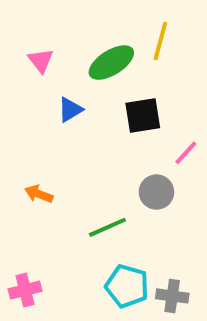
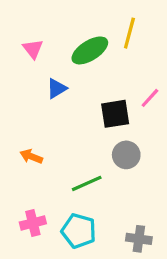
black square: (143, 116) -> (115, 114), moved
pink line: (186, 153) -> (150, 98), moved
cyan pentagon: (127, 286) -> (79, 231), moved
pink cross: (25, 290) -> (33, 223), moved

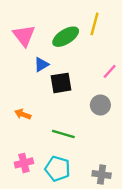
pink triangle: (33, 49) -> (24, 35), size x1.5
black square: (115, 114) -> (61, 83), moved
gray circle: (126, 155) -> (100, 105), moved
green line: (87, 183) -> (63, 134), turned 40

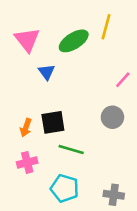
blue triangle: (41, 64) -> (47, 72), turned -35
black square: (61, 83) -> (53, 122), moved
orange arrow: (23, 114) -> (26, 128), turned -91
pink cross: (24, 163) -> (27, 162), moved

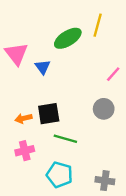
pink triangle: (27, 40) -> (16, 54), moved
orange arrow: (26, 128) -> (24, 118), turned 56

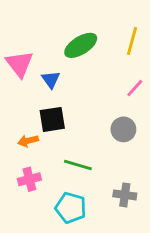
yellow line: (98, 25) -> (132, 41), moved
black square: (49, 114) -> (52, 119), moved
gray cross: (105, 181) -> (125, 195), moved

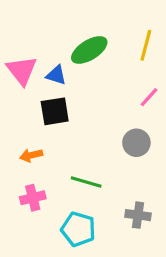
blue triangle: (51, 80) -> (56, 75), moved, turned -36
black square: (52, 119) -> (55, 111), moved

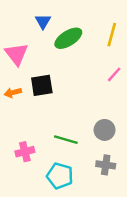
blue triangle: (56, 75) -> (43, 21), moved, turned 42
gray circle: (136, 143) -> (105, 130), moved
orange arrow: (31, 155) -> (13, 93), moved

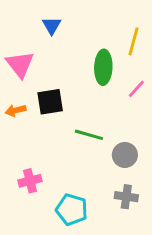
green ellipse: (68, 38) -> (103, 67), moved, turned -56
green line: (66, 140) -> (89, 135), moved

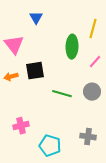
gray circle: (125, 155) -> (92, 92), moved

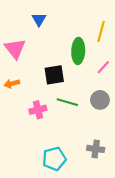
black square: (35, 71) -> (54, 75), moved
pink cross: (21, 126) -> (38, 110), moved
cyan pentagon: (50, 146) -> (54, 159), turned -30

